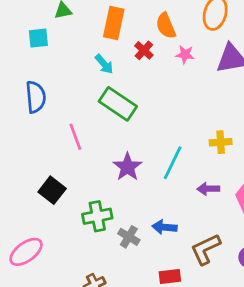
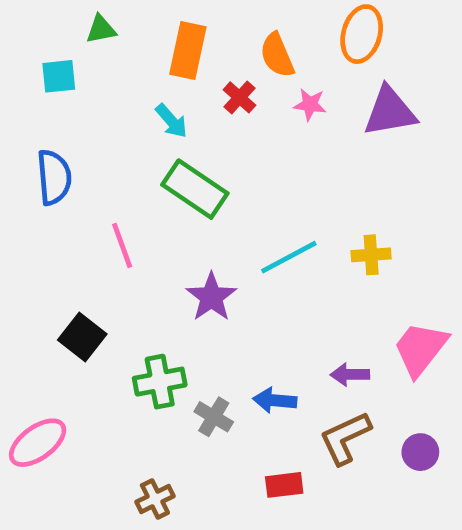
cyan line: (173, 163) -> (289, 257), moved, turned 36
purple arrow: (208, 189) -> (350, 375), moved

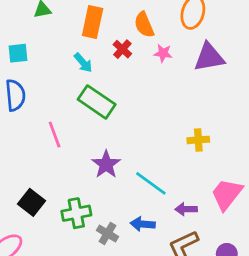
cyan square: (59, 76) -> (18, 53), moved
cyan line: (289, 257) -> (151, 183), moved, turned 64
black square: (82, 337) -> (32, 202), moved

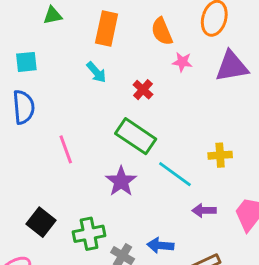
red cross: (122, 49) -> (143, 90), moved
green rectangle: (97, 102) -> (136, 136), moved
cyan line: (151, 183) -> (175, 174), moved
purple arrow: (186, 209) -> (204, 210), moved

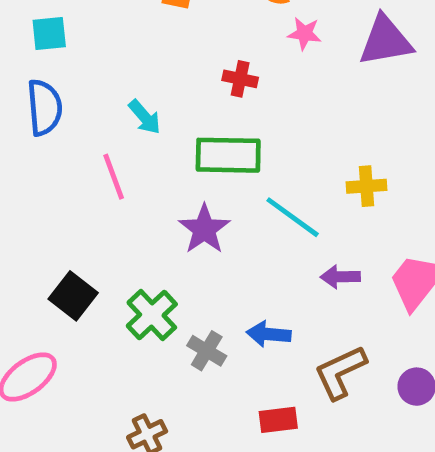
cyan arrow: (96, 72) -> (145, 117), moved
red cross: (143, 90) -> (240, 79), turned -30
green rectangle: (136, 136) -> (228, 155), turned -33
green cross: (89, 234) -> (152, 315), turned -32

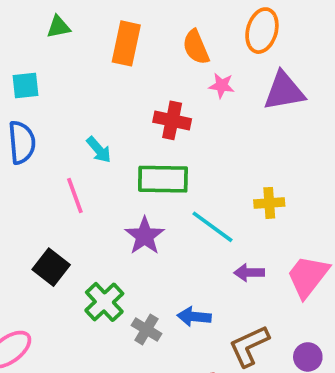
red cross: (240, 79) -> (172, 120), size x1.4
black square: (73, 296) -> (51, 267), moved

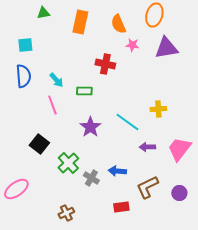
cyan arrow: (99, 150) -> (56, 80), moved
green rectangle: (163, 179) -> (84, 91), moved, size x0.6

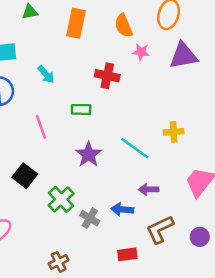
cyan arrow: (56, 80) -> (46, 74), moved
purple arrow: (147, 147) -> (149, 189), moved

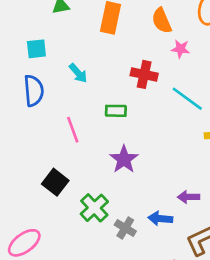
cyan line: (135, 148) -> (187, 99), moved

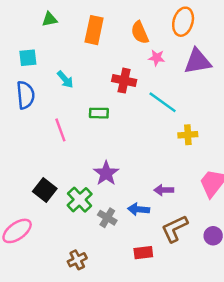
purple star: (124, 159) -> (106, 173), moved
black square: (55, 182) -> (45, 190), moved

